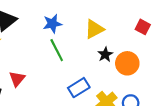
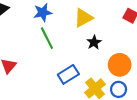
orange circle: (127, 63) -> (120, 65), moved

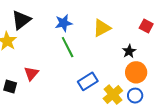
black star: (94, 42) -> (129, 51), moved

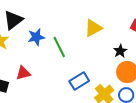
blue star: (64, 23) -> (36, 37), moved
red triangle: (31, 73) -> (23, 73), turned 35

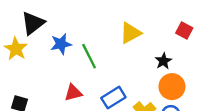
red triangle: (23, 73) -> (73, 93), moved

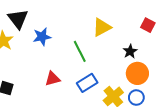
black triangle: (33, 23) -> (18, 19), turned -30
green line: (89, 56) -> (80, 51), moved

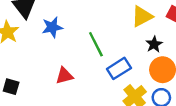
yellow triangle: (102, 27) -> (142, 16), moved
blue rectangle: (87, 83) -> (119, 68), moved

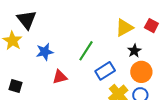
blue star: (52, 27) -> (45, 52), moved
green line: (96, 44) -> (86, 51), turned 60

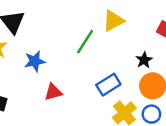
yellow triangle: (124, 28) -> (113, 21), moved
green line: (86, 51) -> (85, 42), moved

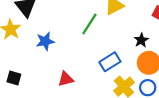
red triangle: (53, 92) -> (66, 79), moved

